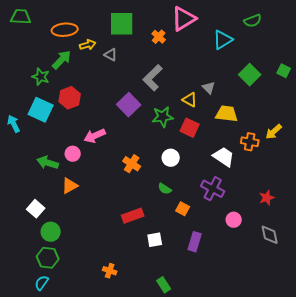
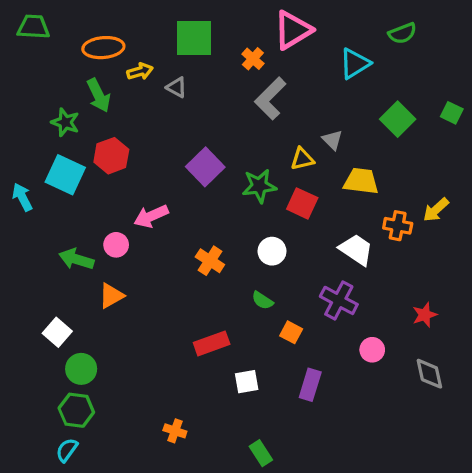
green arrow: (62, 60) -> (99, 95), turned 110
gray L-shape: (153, 78) -> (270, 98), moved
yellow triangle: (190, 100) -> (302, 159), turned -42

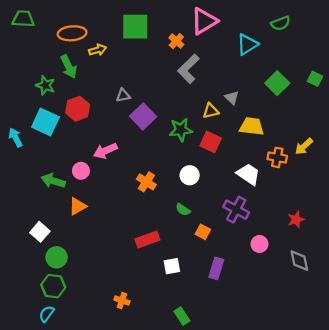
gray triangle: (177, 87) -> (123, 95), moved, turned -40

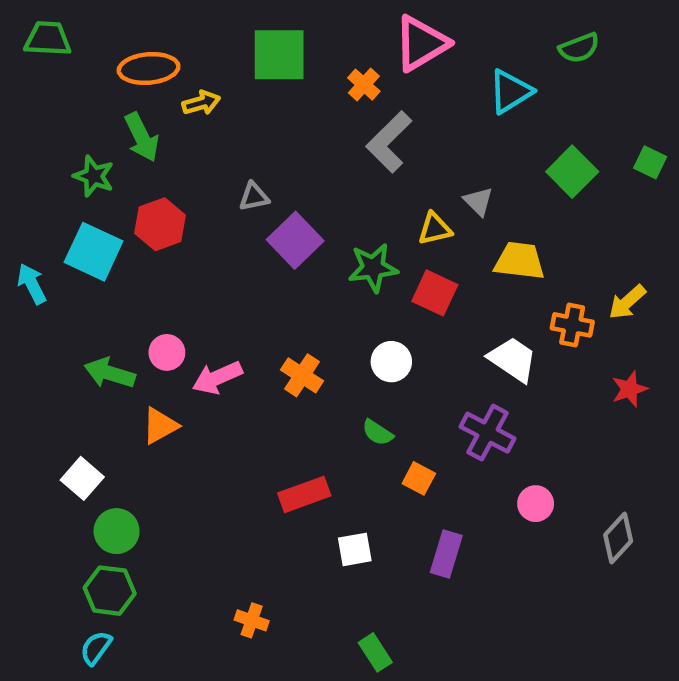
pink arrow: (105, 151) -> (217, 378), moved
red star: (296, 220) -> (629, 389), moved
gray diamond: (299, 261) -> (618, 538), turned 55

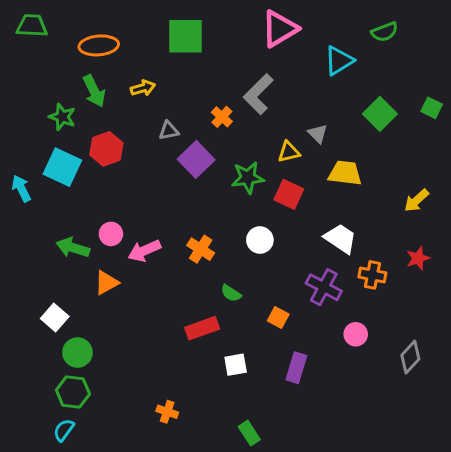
orange cross: (364, 85) -> (222, 117), moved
yellow arrow: (201, 103) -> (143, 88), moved
orange cross: (572, 325) -> (372, 275), moved
green semicircle: (378, 433) -> (231, 293), moved

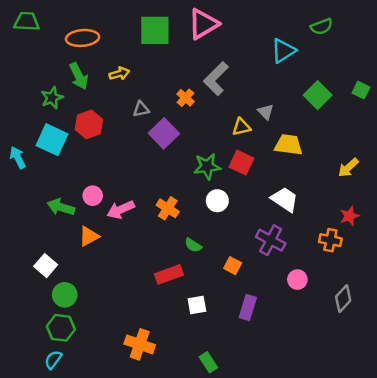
pink triangle: (280, 29) -> (203, 24), moved
green star: (62, 117) -> (52, 98), turned 30
green star: (248, 178) -> (207, 166), moved
orange cross: (372, 275) -> (330, 240), moved
orange cross: (167, 412) -> (140, 344), size x1.6

